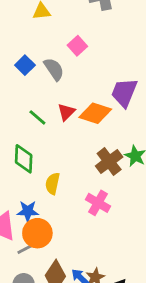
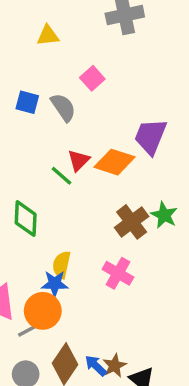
blue square: (25, 65) -> (27, 102), turned -30
green line: (37, 117) -> (62, 176), moved
yellow semicircle: (53, 184) -> (62, 265), moved
blue star: (28, 211) -> (55, 284), moved

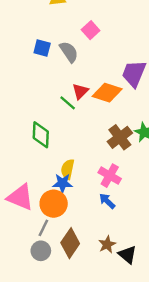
gray line: (29, 330) -> (43, 228), moved, turned -36
blue arrow: (96, 366) -> (107, 201), moved

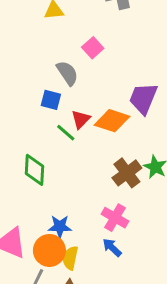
blue square: (42, 48) -> (51, 100), moved
yellow semicircle: (68, 169) -> (70, 258), moved

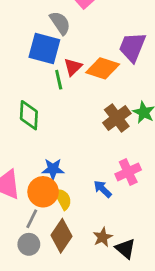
blue square: (51, 100) -> (44, 48), size x1.6
green line: (66, 133) -> (59, 80), turned 36
pink cross: (115, 218) -> (128, 172), moved, turned 35
yellow semicircle: (70, 258) -> (63, 199), turned 140

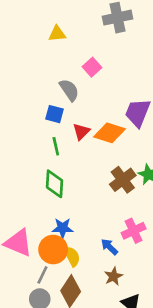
blue square: (44, 48) -> (54, 114), size x0.6
green line: (59, 80) -> (56, 146), moved
green diamond: (29, 115) -> (54, 184), moved
brown star: (103, 237) -> (113, 276), moved

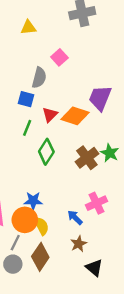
gray semicircle: (69, 90) -> (39, 78), turned 48
green line: (56, 146) -> (27, 128), turned 35
green diamond: (54, 184) -> (46, 152), moved, turned 30

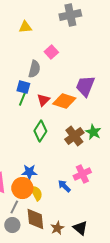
green line: (27, 128) -> (22, 99), moved
brown star: (79, 244) -> (57, 228), moved
brown diamond: (40, 257) -> (35, 219), turned -40

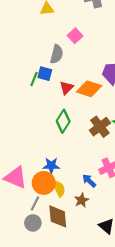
green line: (22, 99) -> (34, 79), moved
brown star: (57, 228) -> (82, 200), moved

